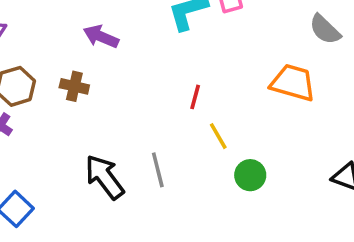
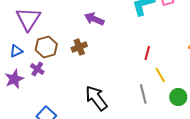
brown cross: (74, 86) -> (79, 47), turned -35
gray line: (158, 170) -> (143, 94), moved

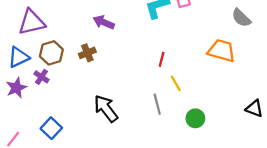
purple triangle: (28, 19) -> (32, 22), turned 44
blue triangle: (16, 51) -> (19, 57), size x1.5
green circle: (178, 97) -> (195, 118), moved

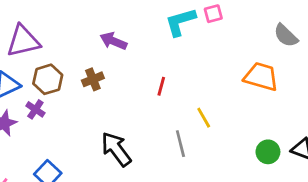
red line: (162, 59) -> (161, 86), moved
green circle: (195, 118) -> (268, 152), moved

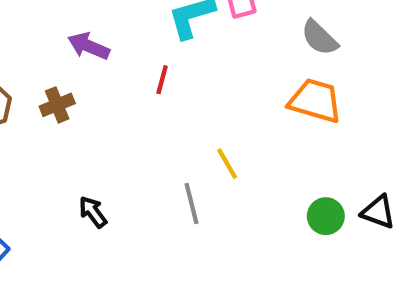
gray semicircle: (286, 36) -> (319, 38), moved
red line: (161, 86) -> (162, 80), moved
black arrow: (116, 149) -> (93, 212), size x0.6

